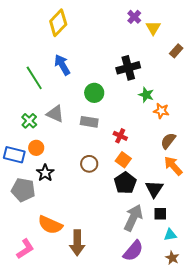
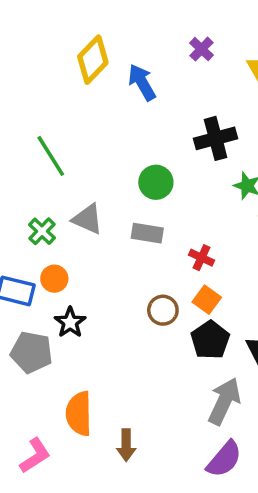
purple cross: (134, 17) -> (201, 49), moved
blue arrow: (62, 65) -> (142, 82), moved
brown circle: (89, 164) -> (163, 310), moved
orange semicircle: (50, 225) -> (79, 414), turned 65
brown arrow: (77, 243) -> (126, 445), size x0.7

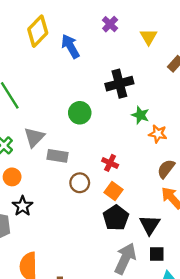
gray triangle: (88, 219) -> (34, 137), turned 50
gray rectangle: (147, 233) -> (58, 156), moved
brown circle: (163, 310) -> (80, 183), moved

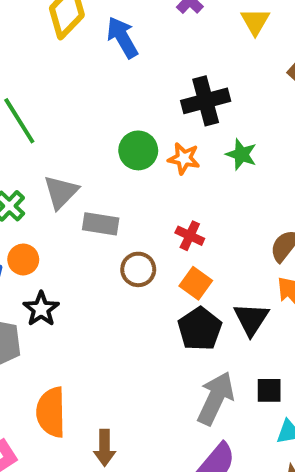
orange star: (158, 134) -> (184, 158), moved
black triangle: (150, 225) -> (251, 319), moved

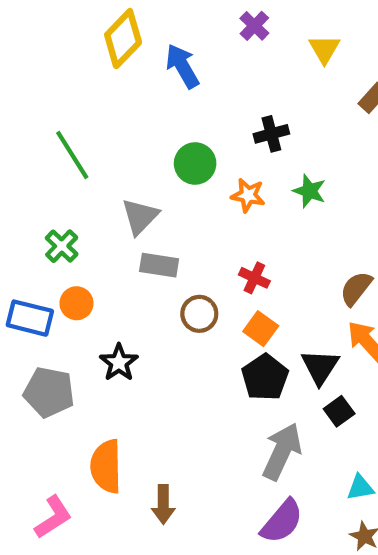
black cross: (206, 101) -> (271, 134), size x0.7
green circle: (138, 150) -> (195, 163), moved
gray triangle: (61, 192) -> (140, 216), moved
black star: (41, 309) -> (119, 363), moved
black square: (269, 390) -> (339, 411), moved, turned -36

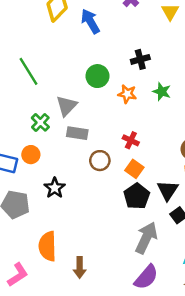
green cross: (62, 246) -> (40, 122), moved

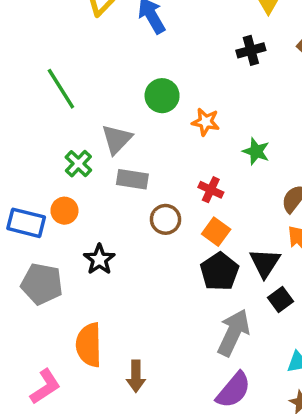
black cross: (140, 59) -> (251, 50), moved
green star: (162, 92) -> (256, 151), moved

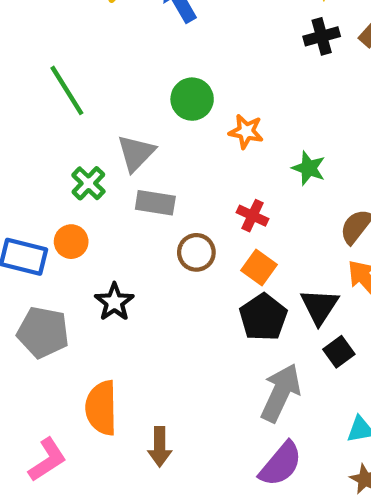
black cross: (251, 50) -> (322, 36), moved

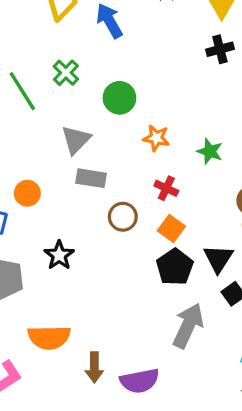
orange star: (246, 131) -> (156, 138), moved
green cross: (88, 183) -> (66, 73), moved
orange circle: (71, 242) -> (27, 193), moved
orange semicircle: (101, 408) -> (49, 337), turned -90
purple semicircle: (281, 464) -> (140, 381), moved, turned 39

